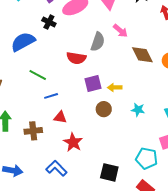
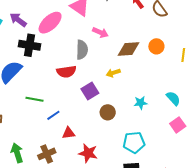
black cross: (49, 22) -> (30, 45), size x1.5
brown diamond: (142, 55) -> (128, 49), turned -50
yellow arrow: (115, 87) -> (113, 73), moved
cyan pentagon: (147, 158) -> (134, 142), moved

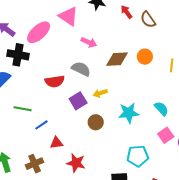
gray semicircle: (82, 50) -> (81, 69), moved, turned -66
yellow arrow: (113, 73) -> (100, 93), moved
cyan star: (141, 103) -> (129, 113), size x1.5
cyan pentagon: (134, 142) -> (138, 156), moved

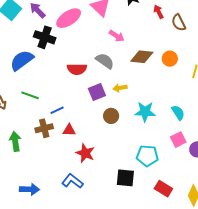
green line: (23, 109) -> (30, 95), moved
brown cross: (35, 164) -> (44, 128), moved

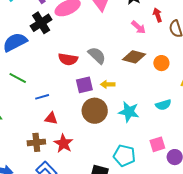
pink arrow: (117, 36) -> (138, 27), moved
black cross: (45, 37) -> (41, 23), turned 30
cyan semicircle: (178, 113) -> (163, 105), moved, turned 98
brown circle: (111, 116) -> (95, 111), size x1.6
brown cross: (44, 128) -> (36, 142), moved

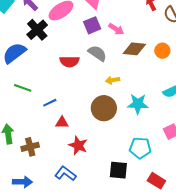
pink arrow: (138, 27) -> (116, 29), moved
purple square: (84, 85) -> (92, 25), moved
brown cross: (36, 142) -> (30, 147), moved

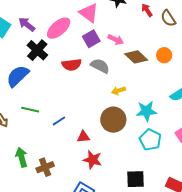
brown diamond: (134, 49) -> (136, 57), turned 45
red semicircle: (69, 61) -> (72, 65), moved
red triangle: (62, 123) -> (83, 137), moved
cyan pentagon: (140, 148) -> (150, 140), moved, turned 30

